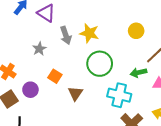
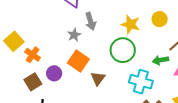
yellow star: (89, 33) -> (130, 24), moved
gray star: (39, 49) -> (74, 35), moved
orange square: (55, 76) -> (78, 61), size x1.5

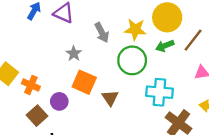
yellow circle: (160, 19) -> (167, 17), size x1.6
gray arrow: (90, 21) -> (102, 33), moved
green arrow: (160, 60) -> (165, 46), moved

